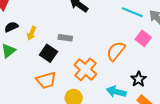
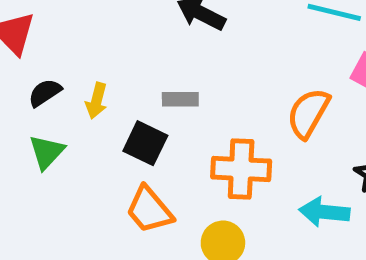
orange cross: (85, 69) -> (241, 169), turned -30
orange trapezoid: (46, 80) -> (149, 210), turned 75

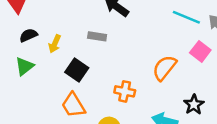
gray rectangle: (180, 99) -> (97, 36), moved
orange cross: (241, 169) -> (125, 91), size x0.7

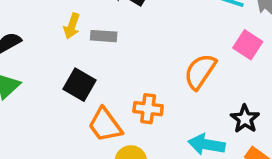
yellow arrow: (55, 44) -> (72, 26), moved
orange trapezoid: (73, 105) -> (105, 125), moved

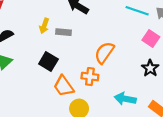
orange semicircle: (200, 71) -> (104, 53), moved
black star: (245, 119) -> (150, 68), moved

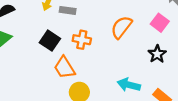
orange semicircle: (104, 53) -> (121, 27), moved
orange cross: (90, 77) -> (82, 40), moved

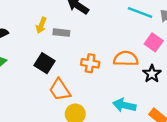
orange semicircle: (121, 27) -> (126, 59), moved, turned 55
orange cross: (82, 40) -> (90, 63), moved

